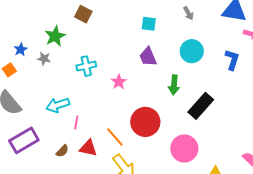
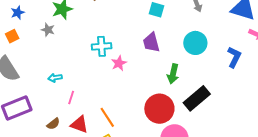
blue star: (21, 49) -> (18, 13), moved
cyan cross: (86, 66) -> (102, 46), moved
cyan arrow: (58, 105) -> (55, 78), size x0.6
red circle: (145, 122) -> (159, 109), moved

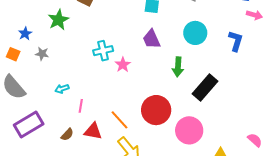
blue star: (18, 13) -> (25, 34), moved
gray star: (48, 30) -> (42, 54), moved
orange square: (12, 36) -> (13, 54), turned -32
red circle: (159, 109) -> (156, 110), moved

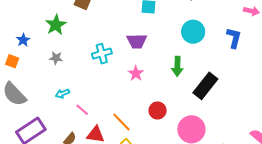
purple trapezoid: (152, 39) -> (137, 41), moved, turned -65
gray star: (42, 54) -> (56, 58), moved
pink star: (123, 65) -> (136, 73), moved
pink line: (81, 106) -> (82, 110), turned -56
red circle: (156, 110) -> (158, 110), size x0.6

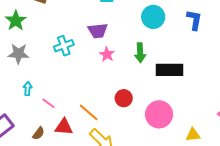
gray star: (56, 58) -> (18, 54), size x1.5
pink star: (136, 73) -> (107, 54), moved
black rectangle: (205, 86) -> (170, 70), turned 56
cyan arrow: (62, 94) -> (28, 89), turned 120

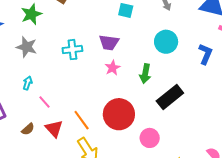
black rectangle: (170, 70) -> (170, 97), turned -52
red circle: (124, 98) -> (119, 114), size x1.8
pink circle: (159, 114) -> (150, 138), size x0.7
red triangle: (64, 127) -> (54, 129), turned 30

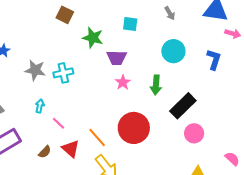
green star: (31, 14) -> (93, 38), moved, turned -30
cyan cross: (72, 50) -> (63, 73), moved
pink circle: (150, 138) -> (194, 133), moved

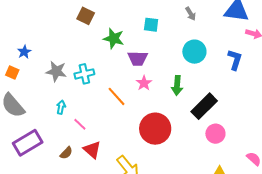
orange line: (97, 138) -> (117, 96), moved

